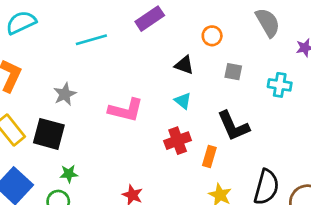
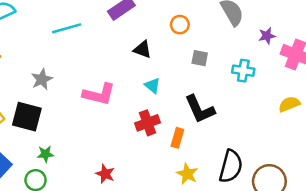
black triangle: (184, 65) -> (143, 49), moved

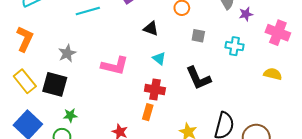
purple star: (267, 36) -> (246, 14), moved
yellow semicircle: (289, 104) -> (273, 74), turned 36
red cross: (147, 123) -> (155, 89), turned 30
orange rectangle: (177, 138) -> (148, 112), moved

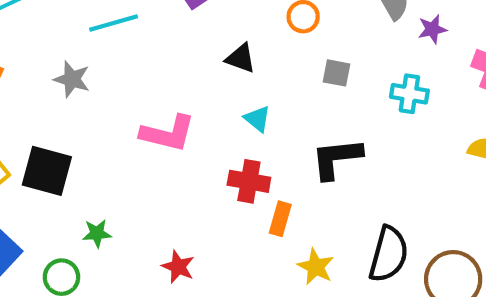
gray star: (67, 53) -> (72, 79), moved, turned -30
black L-shape: (198, 78) -> (336, 158), turned 108
orange rectangle: (148, 112) -> (280, 219), moved
green star: (70, 115) -> (97, 233), moved

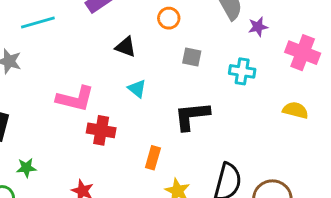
red cross: (249, 181) -> (101, 130), moved

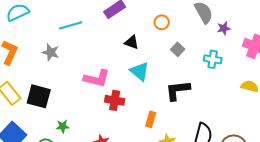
gray square: (192, 57) -> (178, 49), turned 32
cyan triangle: (137, 89) -> (140, 71), size x1.5

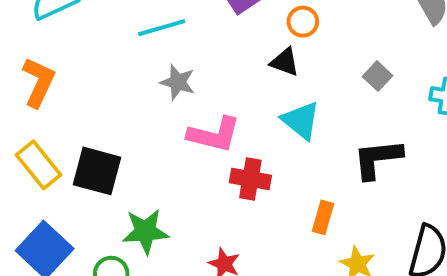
orange circle: (162, 22) -> (303, 22), moved
gray star: (51, 52) -> (178, 82), moved
green star: (63, 126) -> (145, 231), size x1.6

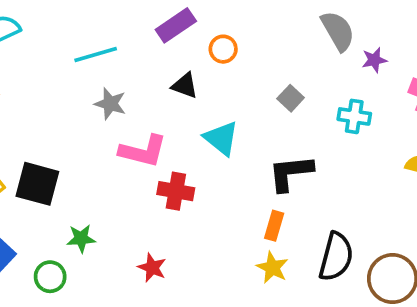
black triangle: (285, 62) -> (185, 85), moved
orange rectangle: (323, 217) -> (274, 226), moved
green star: (145, 231) -> (81, 238), size x0.7

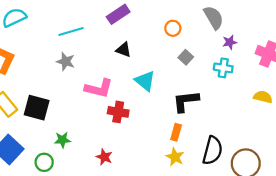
orange circle: (223, 49) -> (173, 28), moved
purple star: (374, 60) -> (230, 42), moved
gray star: (110, 104) -> (66, 62), moved

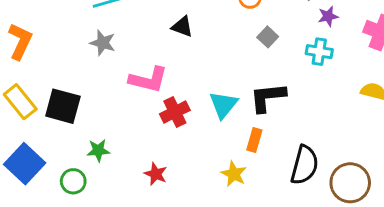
cyan triangle: (145, 81) -> (223, 105), moved, turned 30
red cross: (118, 112) -> (175, 112), turned -36
yellow star: (175, 157) -> (234, 174), moved

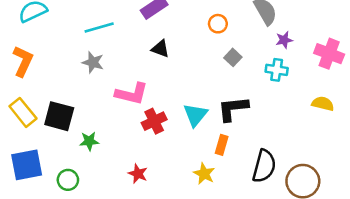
green star: (98, 150) -> (89, 141), moved
blue square: (25, 164) -> (27, 165), turned 36

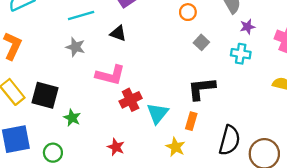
black triangle: (160, 49) -> (118, 33), moved
cyan triangle: (195, 115) -> (158, 113), moved
green star: (89, 141) -> (72, 118), turned 30

